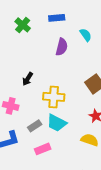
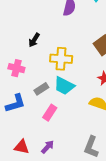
pink rectangle: (43, 149) -> (50, 113), turned -35

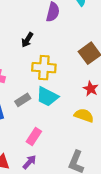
black arrow: (34, 40) -> (27, 40), moved
pink rectangle: (50, 113) -> (34, 137), moved

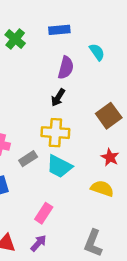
black arrow: (27, 40) -> (58, 98), moved
gray rectangle: (23, 100) -> (28, 159), moved

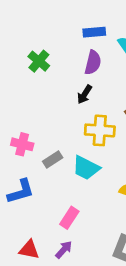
blue rectangle: (59, 30) -> (94, 32), moved
green cross: (15, 39) -> (39, 61), moved
yellow cross: (55, 133) -> (100, 130), moved

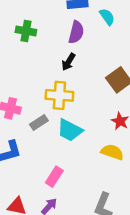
green cross: (39, 61) -> (26, 31), turned -30
yellow cross: (100, 130) -> (59, 95), moved

